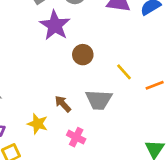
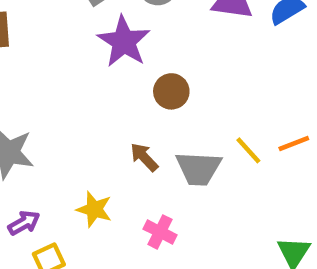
yellow line: (124, 72) -> (248, 150), moved
brown arrow: (63, 104) -> (144, 157), moved

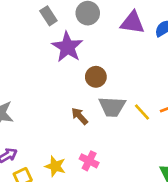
gray trapezoid: (199, 168) -> (112, 107), moved
yellow star: (94, 209) -> (55, 166), moved

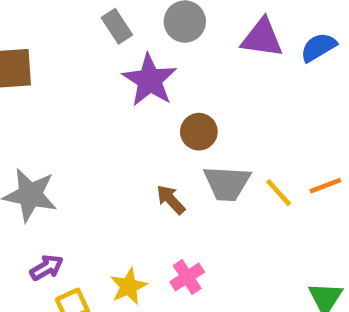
pink cross: (89, 161) -> (187, 277), turned 30
yellow star: (55, 166) -> (129, 286), turned 30

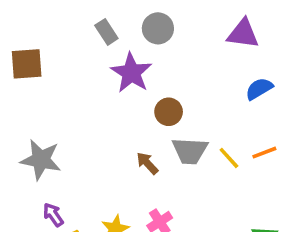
purple triangle: (262, 38) -> (243, 34), moved
blue semicircle: (318, 47) -> (259, 89), moved
purple arrow: (47, 268) -> (53, 215), turned -95

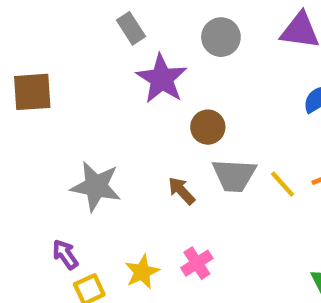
gray circle: (158, 28) -> (221, 37), moved
brown square: (27, 64) -> (32, 92), moved
gray star: (41, 160) -> (96, 186), moved

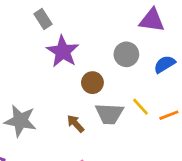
gray circle: (221, 37) -> (126, 54), moved
yellow line: (282, 184) -> (141, 107), moved

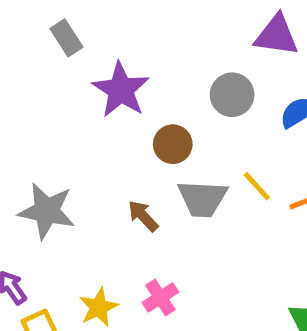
gray rectangle: (43, 19) -> (66, 38), moved

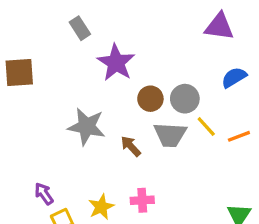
gray circle: (232, 95) -> (185, 99), moved
gray star: (47, 211) -> (87, 127), moved
pink cross: (160, 297) -> (142, 200), turned 30

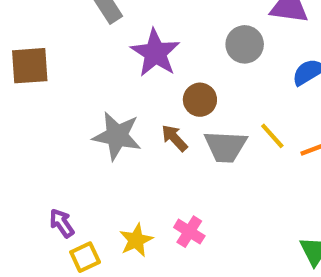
gray circle: (185, 99) -> (245, 44), moved
brown arrow: (131, 146) -> (174, 138), moved
pink cross: (142, 200) -> (189, 232), turned 35

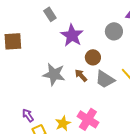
gray trapezoid: (225, 146) -> (105, 79), turned 30
pink cross: (189, 232) -> (88, 119), size x1.5

